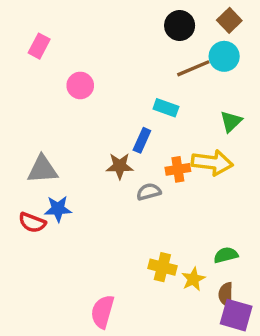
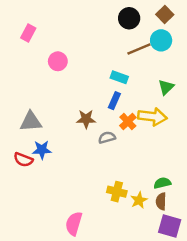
blue rectangle: (142, 140) -> (114, 101), moved
orange cross: (178, 169) -> (128, 122), turned -35
brown semicircle: (226, 294) -> (161, 201), moved

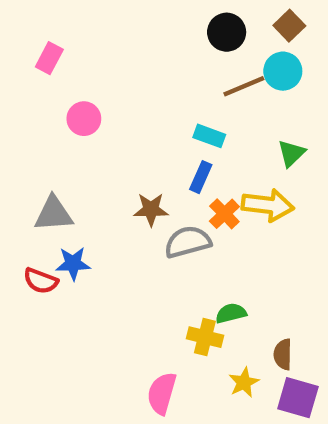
pink circle: (58, 61) -> (84, 119), moved
gray semicircle: (107, 138) -> (188, 242), size x1.5
green semicircle: (162, 183) -> (231, 313), moved
yellow star: (139, 200) -> (244, 382), moved
pink semicircle: (74, 224) -> (162, 393), moved

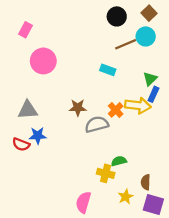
pink circle: (84, 119) -> (43, 61), size x1.5
blue rectangle: (201, 177) -> (153, 94), moved

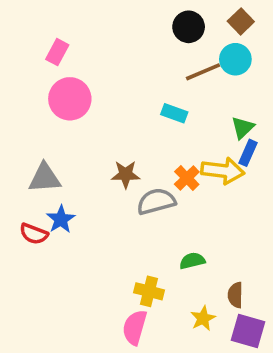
pink rectangle: (25, 30) -> (57, 52), moved
blue star: (38, 136) -> (61, 219), turned -30
yellow cross: (106, 173) -> (149, 291), moved

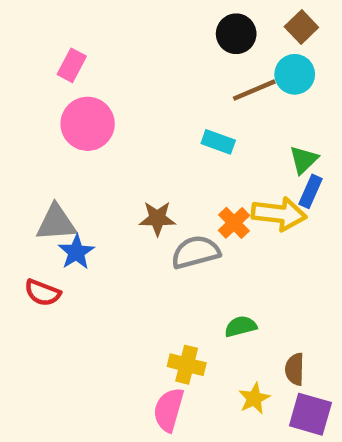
blue star: (61, 219) -> (76, 252), moved

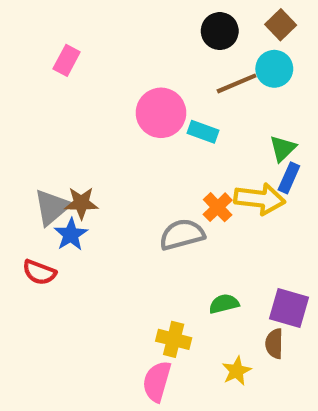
pink circle: (88, 124) -> (161, 113), moved
brown star: (157, 218) -> (81, 203), moved
gray triangle: (56, 223) -> (52, 207), turned -36
purple square: (310, 414) -> (289, 308), moved

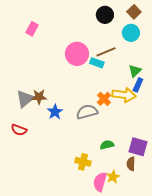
brown line: (237, 83) -> (106, 52), moved
blue star: (71, 235) -> (55, 112), moved
pink semicircle: (157, 381) -> (100, 182), moved

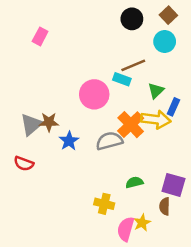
pink circle: (77, 54) -> (94, 94), moved
green triangle: (135, 71) -> (156, 91), moved
orange cross: (104, 99) -> (131, 125), size x1.5

